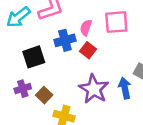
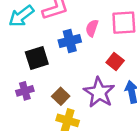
red square: (88, 50) -> (115, 61), moved
brown square: (44, 95) -> (61, 96), moved

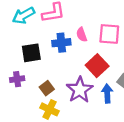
pink semicircle: (92, 28) -> (82, 35), turned -48
red square: (115, 61) -> (97, 66), size x1.5

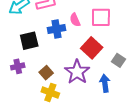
blue arrow: (107, 93) -> (105, 83), moved

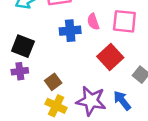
black square: (29, 41) -> (23, 46), moved, turned 30
purple star: (77, 72) -> (91, 101), moved, turned -30
blue arrow: (105, 83) -> (122, 100), turned -36

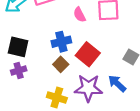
blue cross: (70, 31) -> (61, 42), moved
red square: (110, 57) -> (88, 54), moved
brown square: (53, 82) -> (61, 64), moved

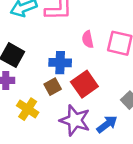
blue arrow: (117, 83) -> (107, 124), turned 84
yellow cross: (57, 97) -> (28, 109), moved

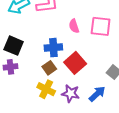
yellow cross: (28, 109) -> (46, 89), moved
purple star: (75, 120) -> (71, 93), size x0.7

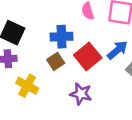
yellow cross: (46, 89) -> (27, 86), moved
blue arrow: (97, 94) -> (117, 50), moved

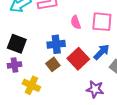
purple star: (81, 94) -> (95, 89), moved

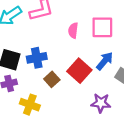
pink semicircle: (76, 22) -> (73, 30), turned 32
blue cross: (56, 44) -> (37, 58), moved

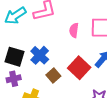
blue cross: (37, 58) -> (40, 55), turned -36

